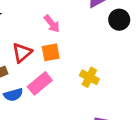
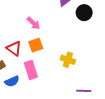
red triangle: (22, 53) -> (14, 48), turned -35
pink rectangle: (40, 83) -> (31, 70), turned -60

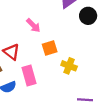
orange square: (36, 45) -> (50, 48), moved

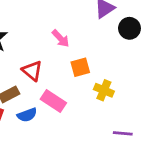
pink rectangle: (29, 75) -> (53, 101), turned -42

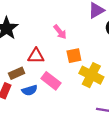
red triangle: (32, 71) -> (36, 56), turned -42
yellow cross: (104, 90) -> (91, 75), size x1.5

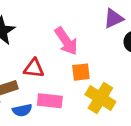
pink arrow: (60, 32) -> (66, 41), size x1.5
pink rectangle: (51, 81) -> (50, 101), turned -36

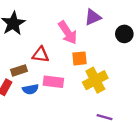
purple triangle: (114, 18) -> (93, 17), moved
yellow cross: (100, 98) -> (95, 80), turned 30

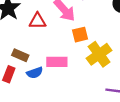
red triangle: (41, 55) -> (38, 21), moved
brown rectangle: (19, 70) -> (20, 55), turned 49

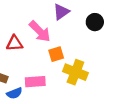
yellow cross: (99, 54) -> (75, 72), turned -30

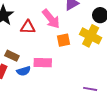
yellow cross: (75, 72) -> (91, 36), moved

